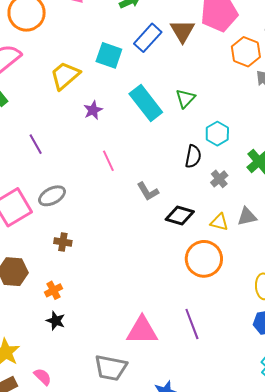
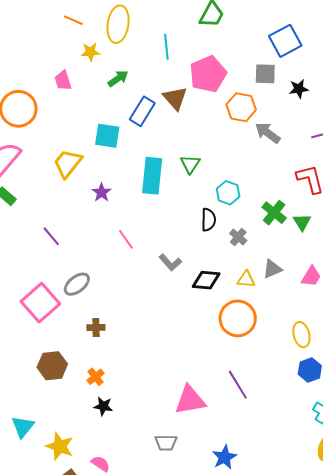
cyan rectangle: (146, 103) -> (152, 176), turned 54
gray trapezoid: (111, 368) -> (166, 443), size x0.7

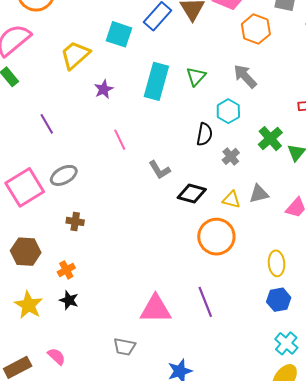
gray arrow: (268, 133) -> (245, 76), moved
yellow star: (60, 446) -> (28, 305), moved

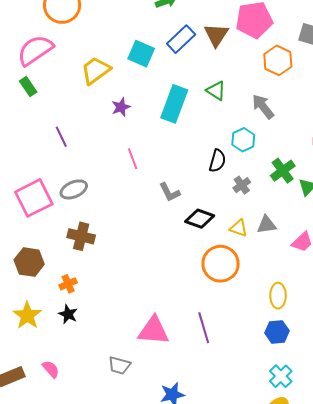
green triangle: (196, 76) -> (216, 91), moved, turned -45
brown cross: (75, 221) -> (81, 236), size x1.5

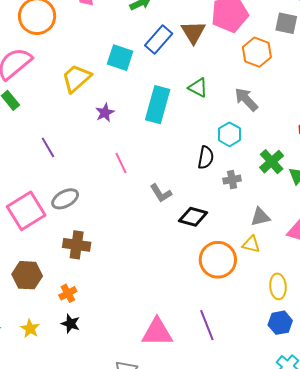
gray cross: (242, 185) -> (232, 180), turned 30
yellow triangle: (239, 228) -> (251, 244), moved
yellow star: (27, 316) -> (30, 329), size x0.7

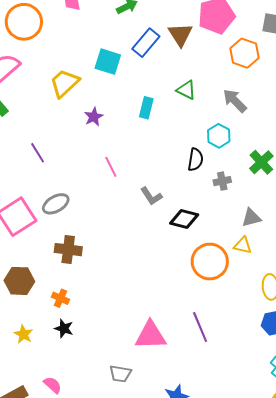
cyan rectangle: (158, 105) -> (146, 108), size x0.6
orange cross: (68, 293) -> (60, 298), turned -36

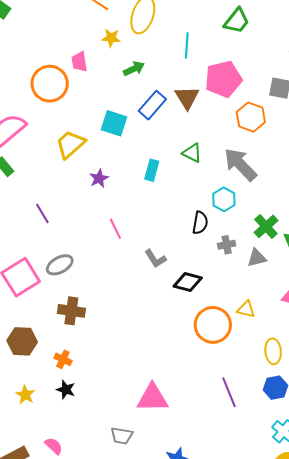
orange circle: (24, 22) -> (50, 84), moved
gray arrow: (235, 101) -> (240, 164), size x1.4
gray triangle: (251, 218) -> (257, 258), moved
purple line: (200, 327) -> (229, 392), moved

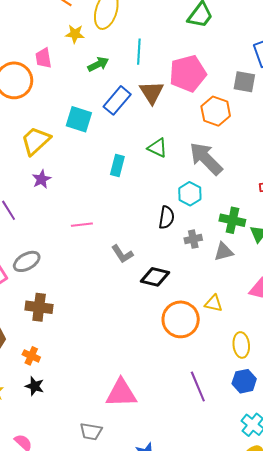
cyan line: (187, 45) -> (139, 52), moved
purple star: (99, 178) -> (41, 179), moved
green cross: (266, 226) -> (232, 220), turned -35
pink line: (115, 229) -> (82, 225), turned -70

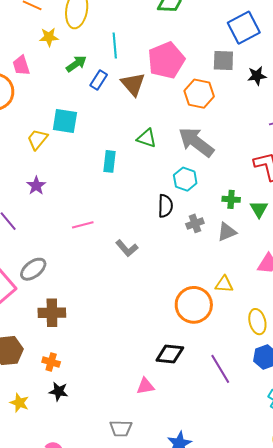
blue rectangle: (117, 100) -> (99, 80), moved, size x0.7
yellow trapezoid: (36, 141) -> (37, 139), moved, size x0.7
green cross: (232, 220) -> (231, 199), size x0.7
black diamond: (155, 277) -> (170, 354), moved
pink triangle: (121, 393) -> (145, 386), size x0.6

